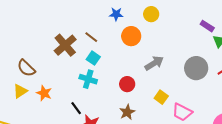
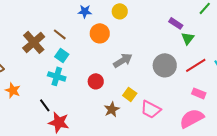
brown star: (127, 112) -> (112, 109), moved

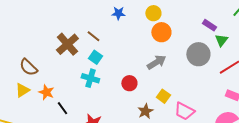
orange circle: (100, 33) -> (161, 32), moved
gray circle: (165, 65) -> (198, 54), moved
black line: (45, 105) -> (62, 108), moved

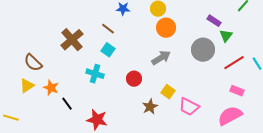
brown line: (93, 36) -> (108, 29), moved
cyan square: (95, 57) -> (108, 50), moved

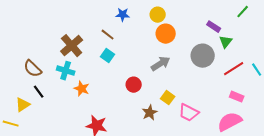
cyan cross: (95, 74) -> (66, 71), moved
yellow triangle: (27, 86) -> (23, 105), moved
orange star: (51, 88) -> (82, 89), moved
black line: (67, 104) -> (39, 92), moved

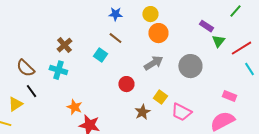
brown line: (108, 35) -> (115, 38), moved
brown cross: (72, 46) -> (64, 45), size x0.7
gray circle: (203, 56) -> (190, 66), moved
red line: (234, 69) -> (241, 48), moved
orange star: (82, 89) -> (74, 107), moved

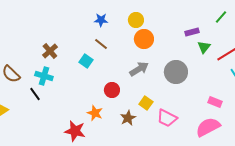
purple rectangle: (206, 26) -> (192, 32), turned -48
black line: (31, 91) -> (35, 94), moved
orange star: (74, 107) -> (95, 113), moved

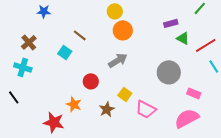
blue star: (101, 20) -> (44, 11), moved
green triangle: (204, 47) -> (183, 38), turned -40
gray circle: (176, 72) -> (169, 72), moved
black line: (35, 94) -> (14, 97), moved

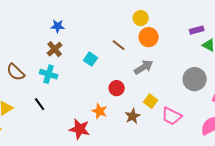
blue star: (44, 11) -> (58, 26), moved
brown line: (80, 35) -> (119, 45), moved

